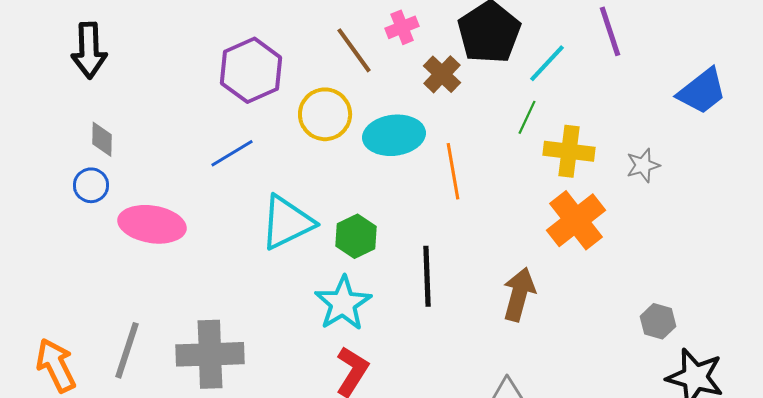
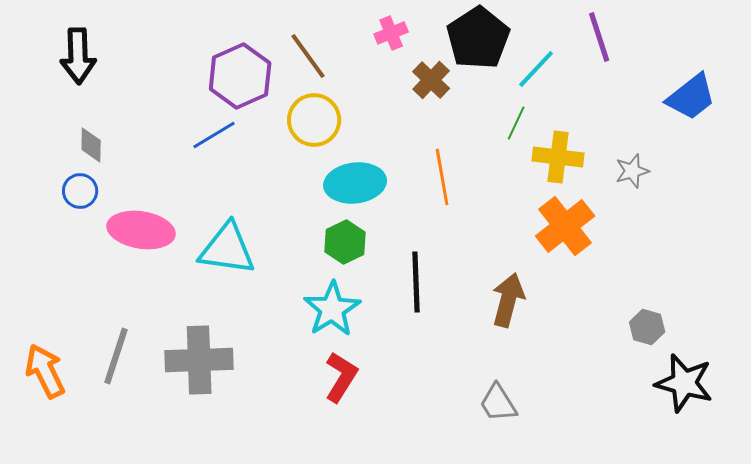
brown line: (354, 50) -> (308, 56), moved
cyan ellipse: (394, 135) -> (355, 183), moved
blue line: (232, 153) -> (214, 135), moved
cyan triangle: (287, 222) -> (227, 249), moved, turned 34

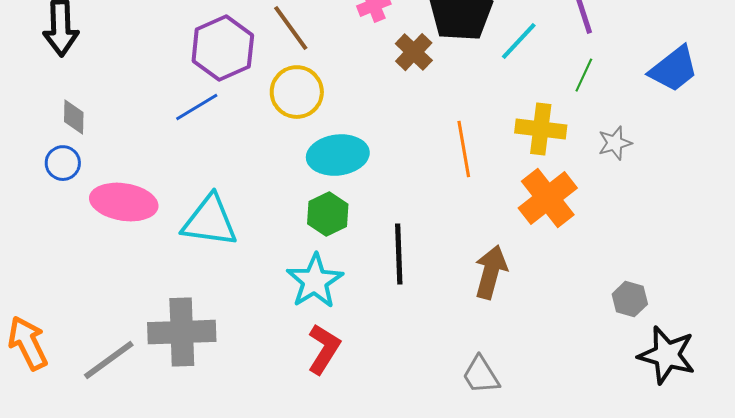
green line: (516, 123) -> (584, 75), moved
orange line: (442, 177) -> (464, 149), moved
gray line: (116, 356) -> (109, 360), moved, turned 36

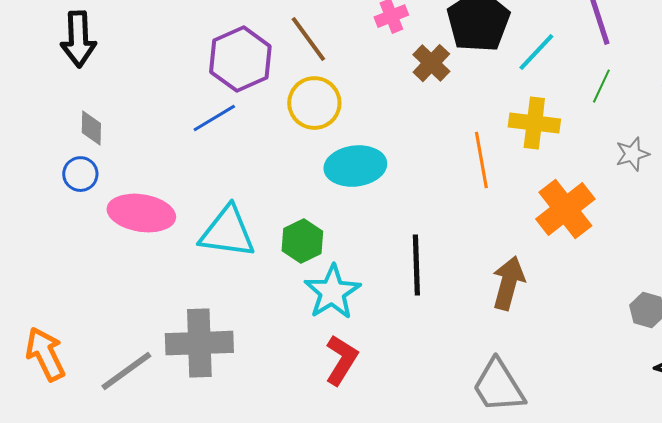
yellow cross: (541, 129) -> (534, 123), moved
green hexagon: (328, 214) -> (302, 241), moved
gray trapezoid: (481, 375) -> (498, 386), size x1.4

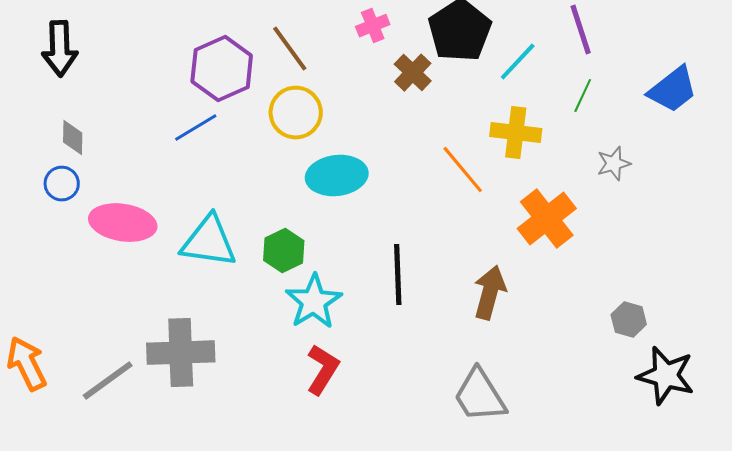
orange line: (481, 160) -> (463, 170), turned -30

